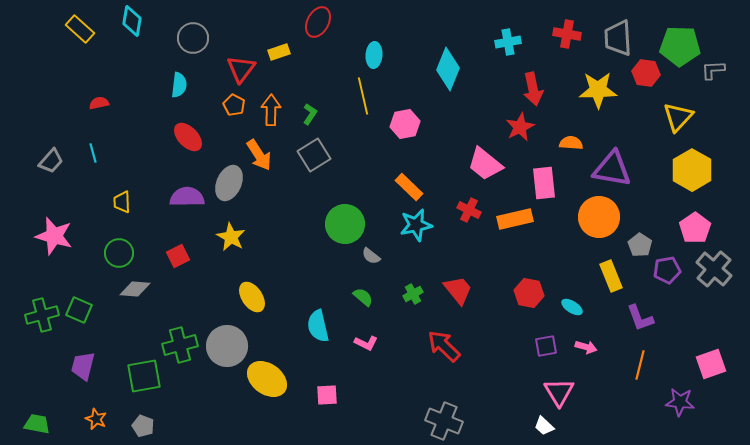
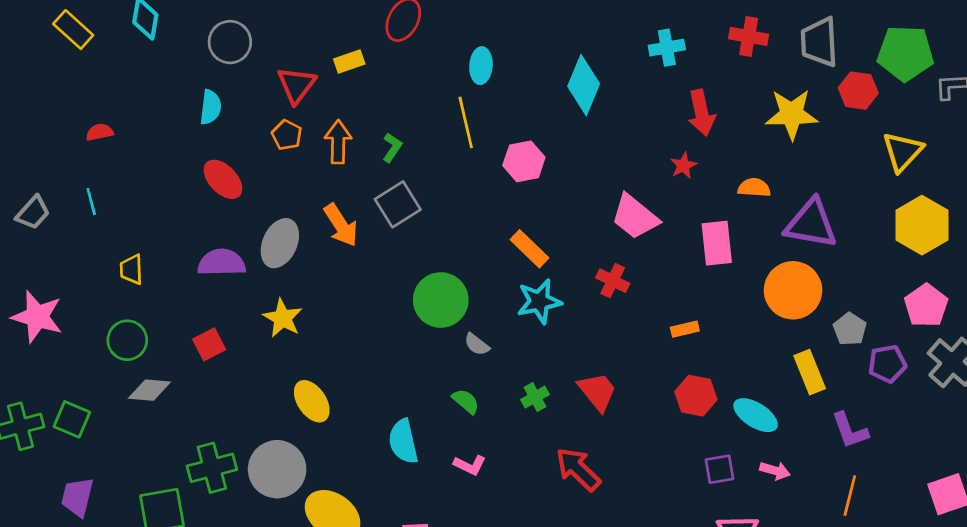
red star: (520, 127) -> (683, 165), size x0.7
orange arrow: (259, 155) -> (341, 225), moved
orange rectangle: (515, 219) -> (685, 329), moved, size x0.6
cyan ellipse: (572, 307) -> (756, 415), size x1.5

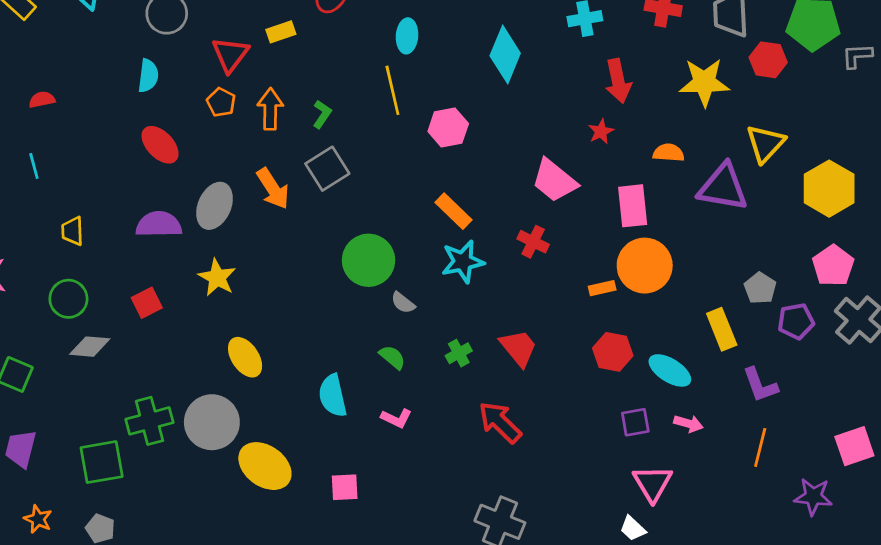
yellow triangle: (903, 152) -> (765, 143), moved
orange circle: (793, 290) -> (645, 266), moved

